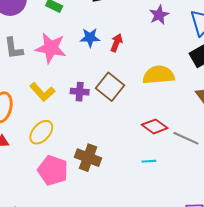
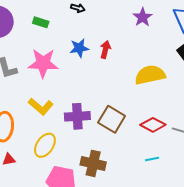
brown square: (110, 87) -> (112, 119), moved
purple cross: (80, 92) -> (77, 116), moved, size x1.4

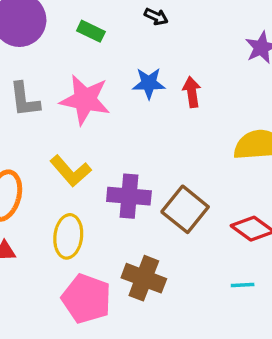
red arrow: (105, 49) -> (192, 92), turned -30
yellow ellipse: (45, 145) -> (68, 236), turned -35

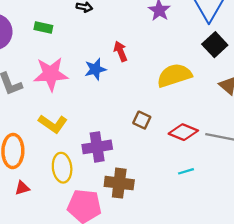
blue star: (149, 83) -> (95, 69), moved
purple cross: (129, 196) -> (97, 147), moved
brown square: (185, 209) -> (142, 120), moved, size x0.6

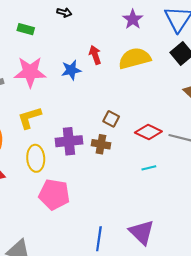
yellow semicircle: (174, 75) -> (135, 58), moved
yellow L-shape: (53, 124) -> (29, 118), turned 125
brown cross: (119, 183) -> (101, 144), moved, size x0.7

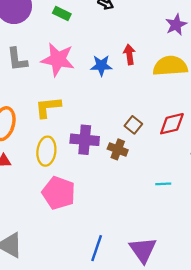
red diamond: (148, 132) -> (172, 124), moved, turned -50

